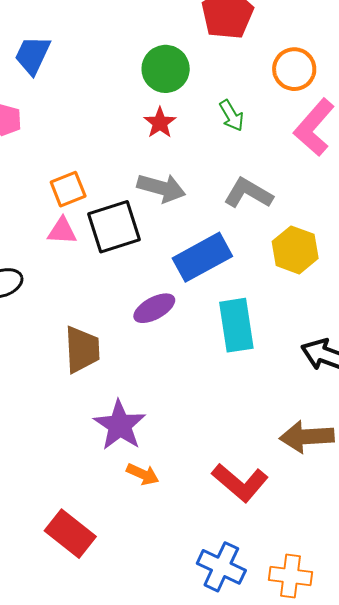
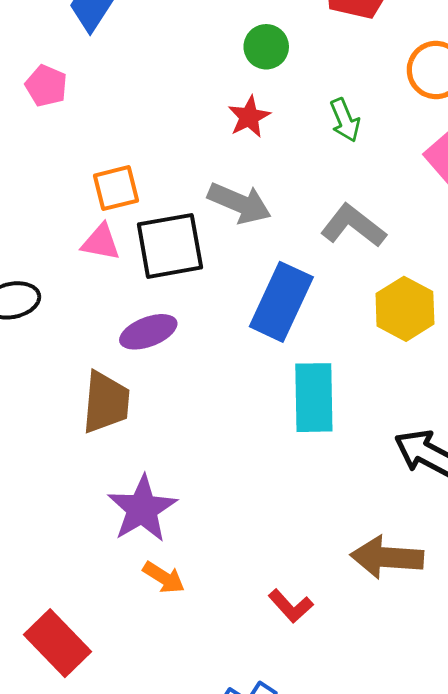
green circle: (166, 69) -> (266, 47), size x0.7
blue rectangle: (202, 257) -> (281, 302), turned -44
purple ellipse: (154, 308) -> (148, 332), moved
red L-shape: (240, 483) -> (291, 606), size x0.6

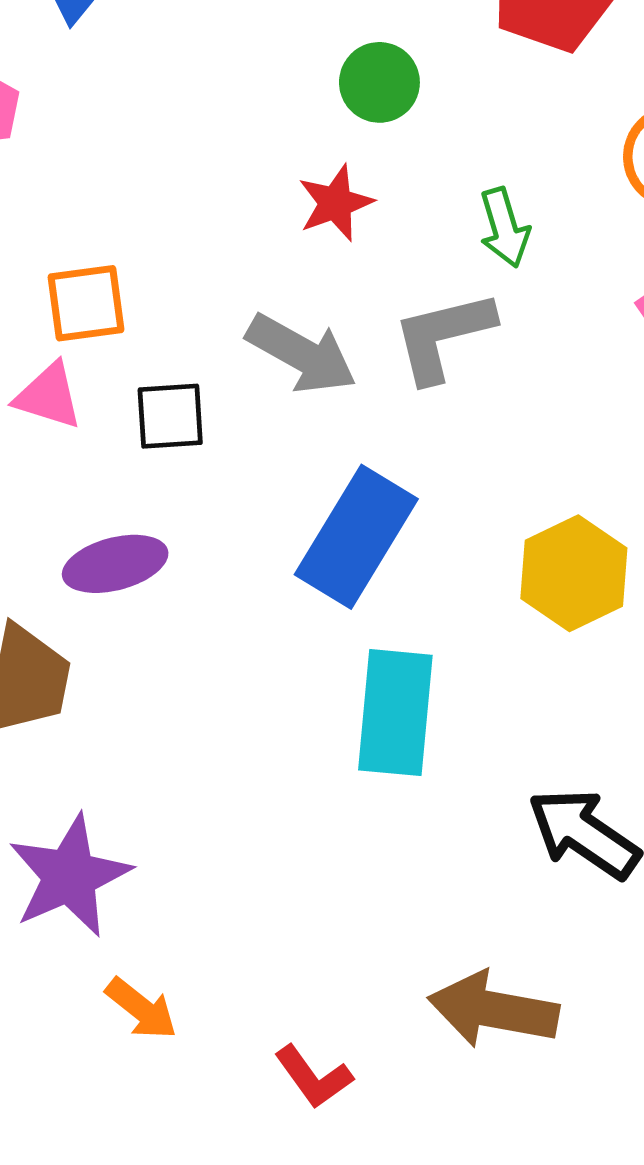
gray L-shape: (353, 226) -> (443, 336), moved, turned -58
black square: (170, 246) -> (170, 416), size x0.6
orange arrow: (164, 578) -> (141, 1009), moved

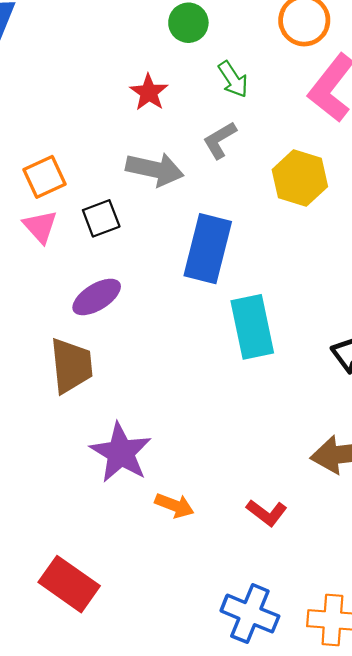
green circle: (379, 82) -> (188, 23), moved
gray L-shape: (443, 336) -> (220, 140), size x0.7
pink triangle: (49, 396) -> (40, 227), turned 48
yellow hexagon: (574, 573) -> (300, 178), moved

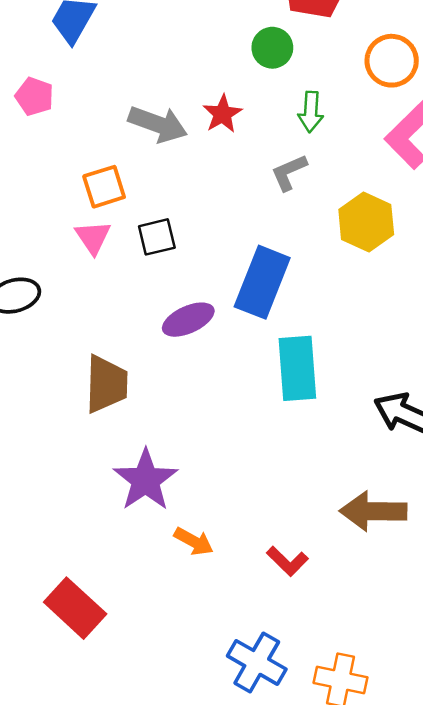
green arrow: (233, 79) -> (311, 112), turned 30
gray arrow: (155, 169) -> (158, 124), moved
purple ellipse: (97, 297) -> (188, 320), moved

